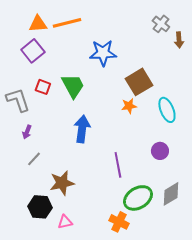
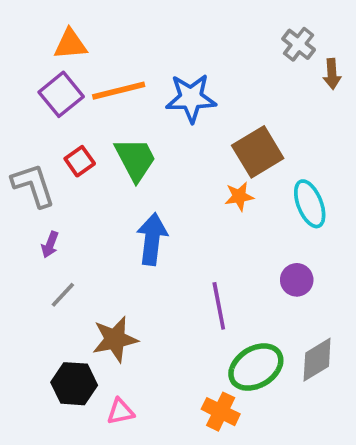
orange line: (67, 23) -> (119, 91), moved
red square: (43, 87) -> (80, 161), turned 35

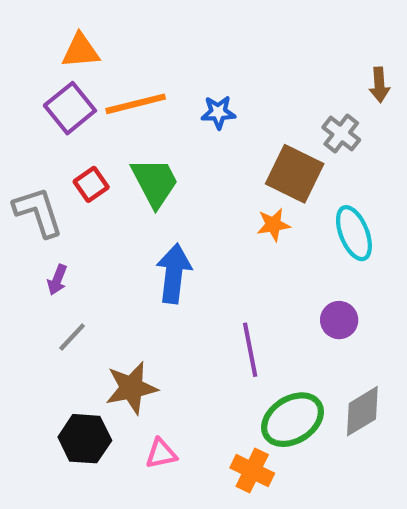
gray cross: (299, 44) -> (341, 134), moved
blue star: (191, 98) -> (218, 112), size x0.6
brown square: (258, 152) -> (295, 174), turned -33
pink triangle: (120, 412) -> (161, 454), moved

